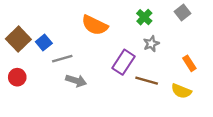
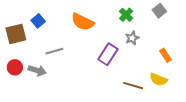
brown square: (18, 39) -> (16, 34), turned 30
blue square: (44, 43) -> (38, 21), moved
gray arrow: (76, 81) -> (37, 70), moved
brown line: (147, 81) -> (133, 86), moved

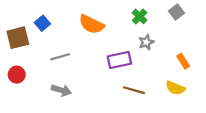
purple rectangle: (108, 54) -> (119, 60), turned 45
gray arrow: (37, 70) -> (61, 90), moved
brown line: (133, 86) -> (134, 90), moved

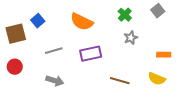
purple rectangle: (119, 60) -> (91, 54), moved
orange rectangle: (183, 61) -> (164, 55), turned -56

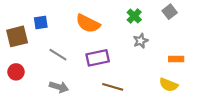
blue square: (38, 21) -> (41, 22), turned 32
gray line: (54, 51) -> (58, 55), turned 48
brown line: (120, 81) -> (113, 87), moved

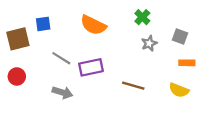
gray square: (170, 12) -> (180, 37), moved, turned -32
purple rectangle: (98, 58) -> (91, 67), moved
brown line: (113, 87) -> (133, 86), moved

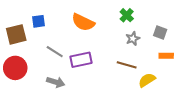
red circle: (17, 76) -> (15, 68), size x1.5
brown line: (133, 86) -> (127, 65), moved
yellow semicircle: (179, 90) -> (147, 80), moved, turned 126

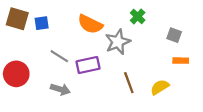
brown square: (16, 34) -> (17, 19), moved, turned 30
gray star: (133, 39) -> (118, 42), moved, size x1.6
brown line: (127, 65) -> (129, 83), moved, turned 54

